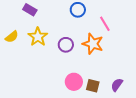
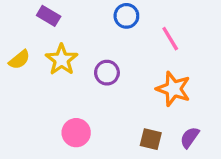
orange star: (93, 44) -> (173, 89), moved
pink circle: (74, 82) -> (76, 133), moved

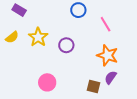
purple rectangle: (49, 16) -> (19, 10), moved
purple semicircle: (190, 138) -> (111, 77), moved

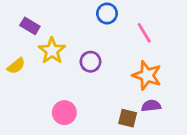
purple rectangle: (19, 10) -> (30, 26), moved
yellow semicircle: (12, 37) -> (16, 66), moved
purple semicircle: (111, 77) -> (151, 106), turned 48

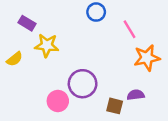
yellow star: (52, 51) -> (47, 45), turned -30
purple circle: (90, 62) -> (83, 84), moved, size x1.5
orange star: (147, 75) -> (147, 58), moved, turned -30

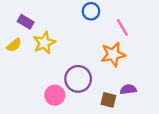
yellow star: (47, 45) -> (44, 43), turned -30
orange star: (147, 58) -> (113, 54), moved
yellow semicircle: (15, 59) -> (14, 45), moved

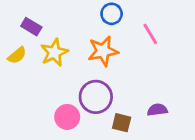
orange star: (113, 54) -> (103, 51), moved
brown square: (108, 100) -> (122, 123), moved

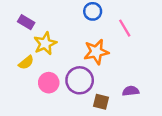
orange star: (103, 51) -> (96, 52), moved
yellow semicircle: (17, 55) -> (26, 62), moved
pink circle: (67, 117) -> (49, 83), moved

